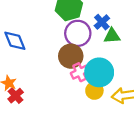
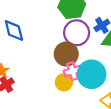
yellow circle: (94, 91) -> (64, 82), moved

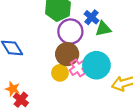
yellow circle: (64, 82) -> (60, 73), moved

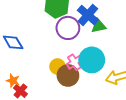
blue cross: (91, 17) -> (88, 15), size x1.5
brown circle: (67, 54) -> (68, 75), moved

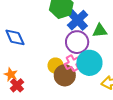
blue cross: (88, 15) -> (78, 20), moved
purple circle: (68, 28) -> (77, 42), moved

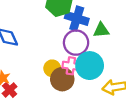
blue cross: (78, 20) -> (77, 18), turned -30
pink cross: (72, 63) -> (71, 66), turned 35

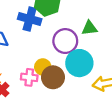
blue cross: (77, 18) -> (30, 19), moved
pink cross: (71, 66) -> (29, 77), moved

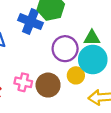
cyan circle: (79, 63) -> (93, 59), moved
yellow circle: (43, 67) -> (76, 75), moved

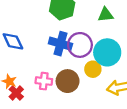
blue cross: (30, 22) -> (60, 44), moved
green triangle: (92, 38) -> (106, 15), moved

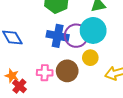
cyan circle: (107, 52) -> (93, 30), moved

